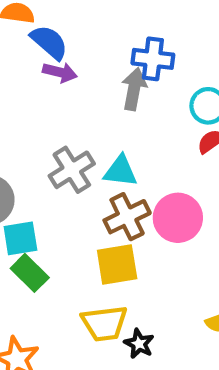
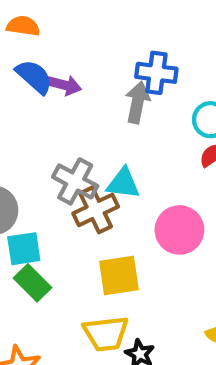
blue semicircle: (49, 42) -> (34, 77), moved
gray cross: (72, 170) -> (75, 181), turned -30
brown cross: (127, 217) -> (96, 210), moved

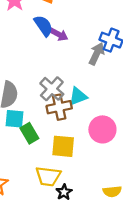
cyan triangle: (123, 183) -> (78, 96), turned -42
green rectangle: (33, 283) -> (29, 133), moved

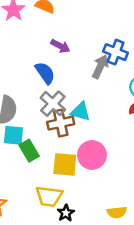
blue semicircle: (43, 26) -> (45, 73), moved
cyan triangle: (78, 96) -> (81, 112), turned 36
pink circle: (102, 129) -> (92, 155), moved

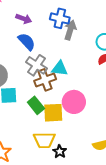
purple arrow: (60, 46) -> (24, 19), moved
blue cross: (116, 52) -> (60, 18), moved
green rectangle: (29, 151) -> (36, 105), moved

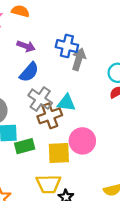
blue semicircle: (27, 42) -> (29, 72), turned 84
green rectangle: (36, 105) -> (25, 146), moved, turned -66

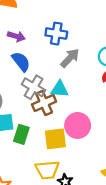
gray arrow: (79, 59) -> (70, 58), moved, turned 30
blue semicircle: (29, 72) -> (21, 62), turned -75
green rectangle: (25, 146) -> (21, 134), turned -54

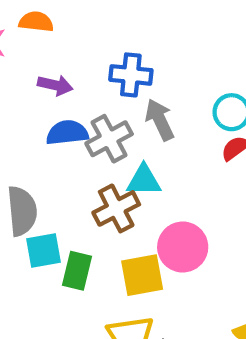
gray arrow: (70, 58) -> (160, 120), turned -65
blue semicircle: (21, 62) -> (67, 133), turned -55
gray cross: (34, 87) -> (109, 139), moved, turned 35

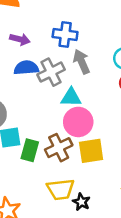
brown cross: (116, 208) -> (59, 148), moved
pink circle: (183, 247) -> (78, 122), moved
yellow square: (142, 275) -> (91, 151), moved

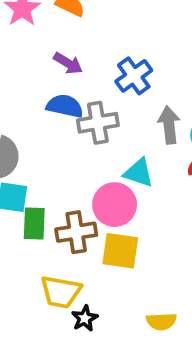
blue cross: (65, 34) -> (134, 76), turned 30
gray arrow: (82, 62) -> (169, 125), moved
cyan triangle: (71, 97) -> (139, 173), moved
green rectangle: (30, 150) -> (34, 223), turned -30

